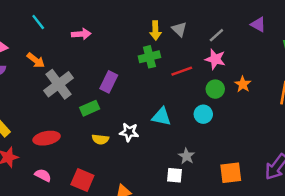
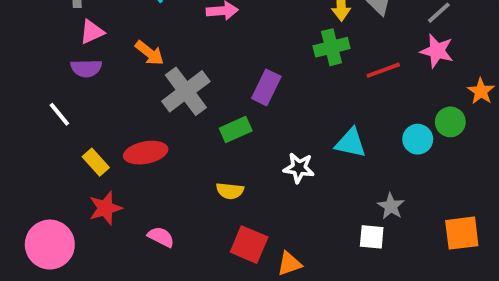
green circle: (215, 89) -> (450, 122), moved
red ellipse: (47, 138) -> (146, 153), moved
yellow semicircle: (100, 139) -> (230, 191), moved
red square: (82, 180) -> (249, 245), moved

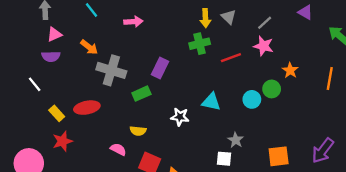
gray cross: (186, 91) -> (111, 70), turned -36
pink semicircle: (161, 237) -> (118, 149), moved

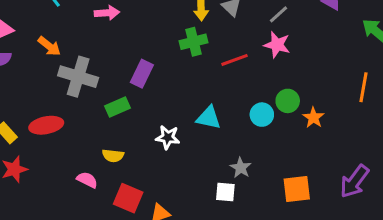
orange star: (290, 70) -> (313, 118), moved

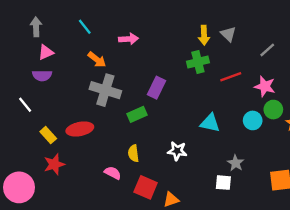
gray line: (279, 14) -> (267, 50), moved
pink star: (277, 45) -> (265, 86), moved
orange arrow: (49, 46) -> (97, 60), moved
white star: (168, 137) -> (177, 151), moved
yellow semicircle: (113, 156) -> (133, 153), turned 77

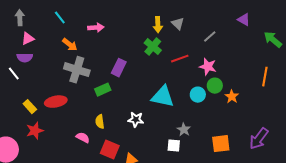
green cross: (198, 62) -> (153, 47), turned -36
white line: (25, 105) -> (14, 74), moved
cyan triangle: (210, 123) -> (163, 97), size x1.4

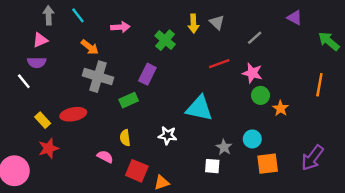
gray arrow: (20, 18) -> (49, 15), moved
green cross: (153, 47) -> (165, 40), moved
cyan circle: (198, 95) -> (252, 139), moved

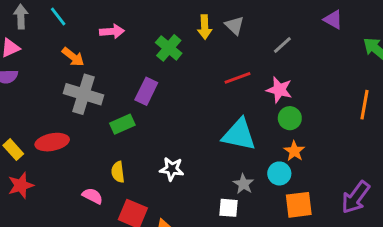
cyan triangle: (199, 108) -> (239, 135), moved
orange star: (281, 108) -> (294, 151), moved

